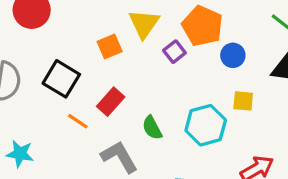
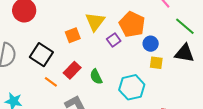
yellow square: (243, 101) -> (156, 63), moved
green semicircle: (152, 128) -> (96, 77), moved

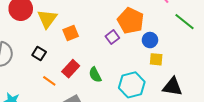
yellow triangle: (95, 22) -> (47, 19), moved
black triangle: (184, 53) -> (172, 87), moved
black square: (41, 55) -> (39, 53), size x0.6

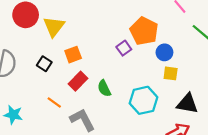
orange square: (71, 33) -> (73, 55), moved
orange line: (49, 81) -> (54, 103), moved

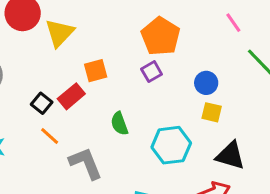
orange pentagon: (144, 31) -> (161, 36), moved
orange square: (73, 55) -> (96, 71), moved
black square: (44, 64) -> (42, 103), moved
red rectangle: (78, 81) -> (71, 96), moved

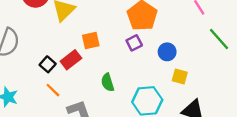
blue circle: (206, 83) -> (167, 52), moved

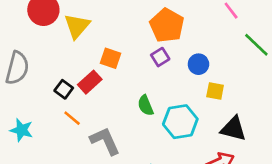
orange square: (91, 41) -> (110, 58), turned 36
green semicircle: (108, 82) -> (145, 105), moved

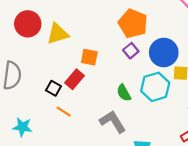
yellow triangle: (77, 26) -> (58, 34), turned 40
blue circle: (198, 64) -> (164, 52), size x1.6
cyan hexagon: (180, 122) -> (155, 87), moved
gray L-shape: (105, 141) -> (113, 122), moved

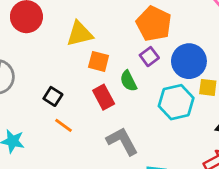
yellow triangle: (58, 34) -> (80, 34), moved
red rectangle: (74, 79) -> (104, 97), moved, turned -72
green semicircle: (124, 93) -> (128, 81), moved

